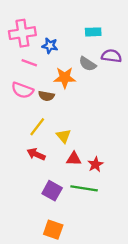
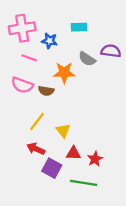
cyan rectangle: (93, 32) -> (79, 27), moved
purple square: (52, 191) -> (52, 168), moved

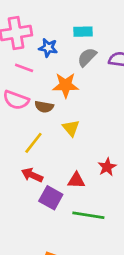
gray semicircle: (87, 59) -> (87, 57), moved, turned 102
yellow triangle: (63, 131) -> (71, 128), moved
red star: (95, 159) -> (107, 167), moved

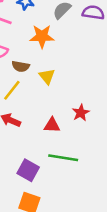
brown semicircle: (44, 107) -> (21, 66), moved
purple square: (51, 198) -> (28, 170), moved

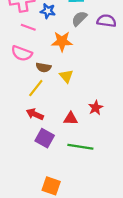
purple square: (28, 170) -> (45, 138), moved

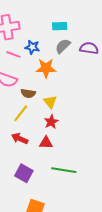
blue star: (48, 11) -> (32, 47), moved
red star: (96, 108) -> (51, 122), moved
red triangle: (71, 119) -> (46, 143), moved
purple square: (45, 138) -> (24, 173), moved

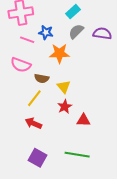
cyan rectangle: (60, 26) -> (73, 12), turned -40
red triangle: (46, 143) -> (83, 120), moved

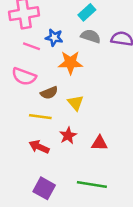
gray semicircle: (76, 31) -> (91, 36), turned 63
brown semicircle: (42, 78) -> (49, 93), turned -32
yellow line: (34, 98) -> (40, 117), turned 60
red star: (65, 107) -> (68, 136), moved

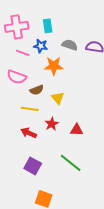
cyan rectangle: (87, 12) -> (48, 26), moved, turned -56
green line: (92, 185) -> (71, 163), turned 30

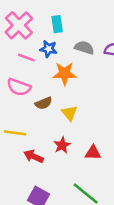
pink cross: (17, 27) -> (19, 25), turned -35
yellow line: (30, 109) -> (15, 133), moved

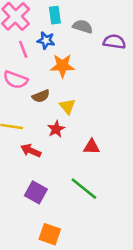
gray semicircle: (84, 48) -> (83, 27), moved
pink line: (26, 57) -> (23, 49), turned 49
red star: (62, 145) -> (56, 129), moved

